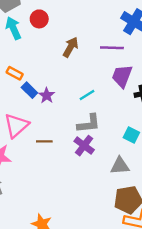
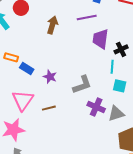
purple star: (47, 95) -> (50, 77), moved
cyan line: (87, 95) -> (112, 67), moved, turned -40
purple cross: (84, 146) -> (96, 107), moved

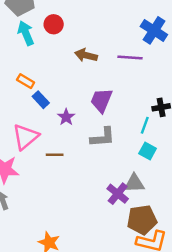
brown arrow: (52, 25) -> (86, 55), turned -108
purple trapezoid: (101, 39) -> (101, 100), moved
purple cross: (96, 107) -> (118, 194), moved

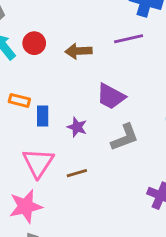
red circle: (54, 24) -> (34, 43), moved
blue rectangle: (41, 100) -> (43, 116), turned 60
purple trapezoid: (101, 100) -> (111, 96), turned -68

